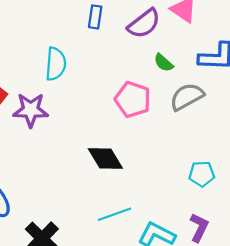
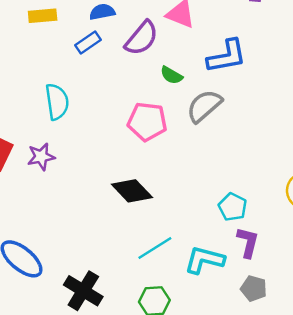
blue rectangle: (95, 17) -> (88, 42), turned 60
purple star: (31, 110) -> (41, 157), size x0.7
cyan pentagon: (202, 174) -> (233, 207), moved, turned -30

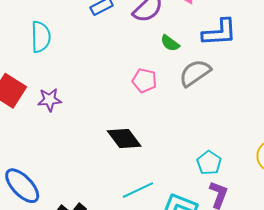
cyan semicircle: (57, 102) -> (41, 37), moved
pink pentagon: (147, 122) -> (144, 80), size x0.7

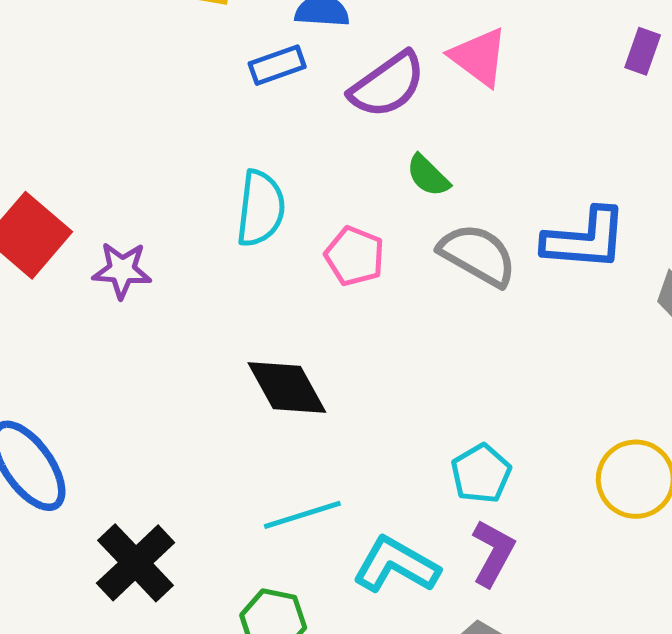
blue L-shape: (219, 32) -> (585, 239), moved
cyan semicircle: (41, 37) -> (261, 208), moved
gray semicircle: (195, 73) -> (478, 255), turned 56

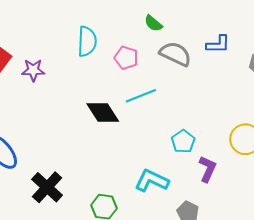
blue L-shape: (585, 239) -> (218, 44), size x0.7
cyan line: (302, 515) -> (141, 96), moved
purple L-shape: (493, 553) -> (207, 169), moved

